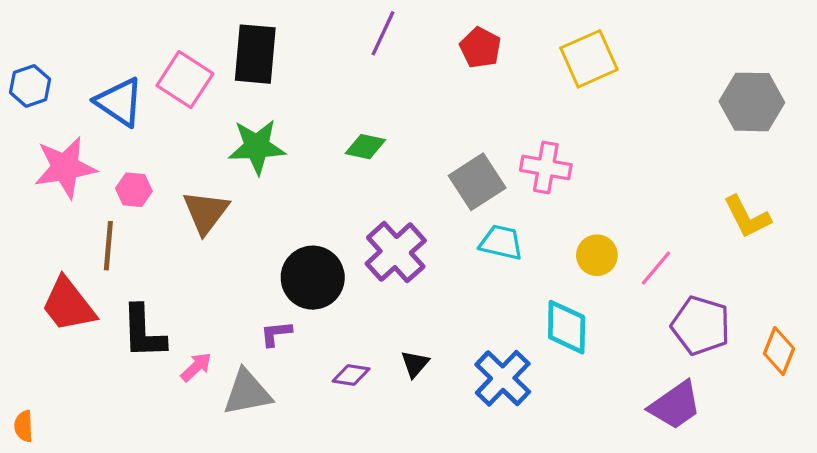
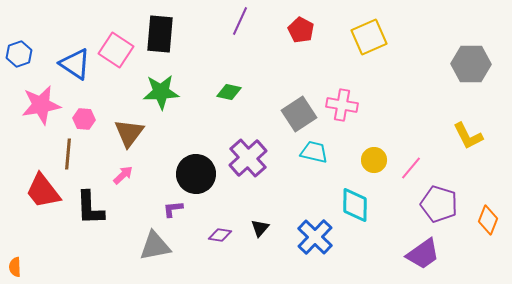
pink arrow: (196, 367) -> (123, 175), moved

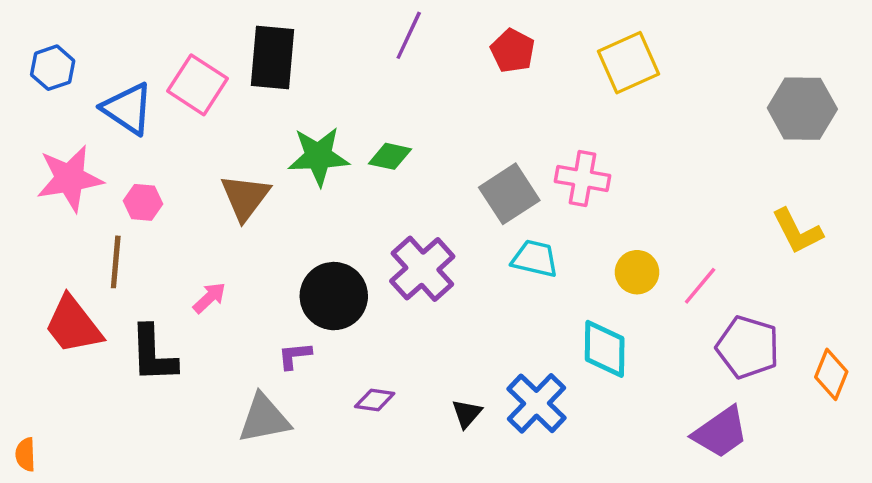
blue hexagon: (19, 54) -> (53, 68), moved
green star: (161, 92) -> (318, 156), moved
brown triangle: (129, 133) -> (245, 197), moved
black triangle: (260, 228) -> (467, 414), moved

